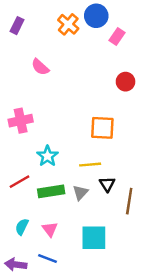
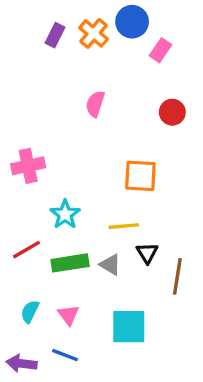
purple rectangle: (17, 26) -> (55, 35), moved
pink semicircle: (40, 67) -> (95, 104), moved, turned 66
gray triangle: (80, 193) -> (110, 265), turned -42

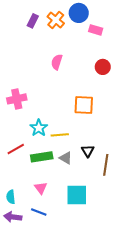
pink rectangle: (161, 50) -> (96, 30), turned 72
yellow line: (124, 226) -> (60, 135), moved
cyan semicircle: (30, 312) -> (11, 197), moved, turned -32

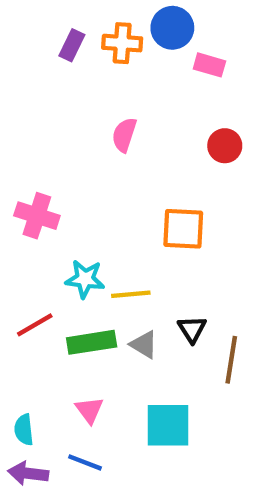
orange cross: (56, 20) -> (122, 43), turned -36
pink cross: (17, 99) -> (37, 216), turned 30
cyan star: (39, 128) -> (85, 279), turned -30

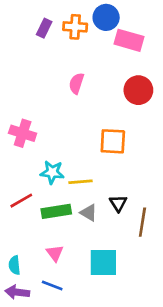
pink rectangle: (209, 65) -> (129, 40), size x1.5
red circle: (225, 146) -> (138, 90), size x1.4

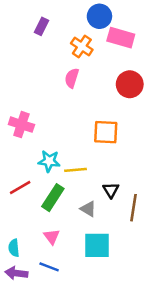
orange cross: (75, 27) -> (82, 46), moved, turned 30
green rectangle: (56, 211) -> (53, 198), turned -48
gray triangle: (89, 213) -> (88, 209), moved

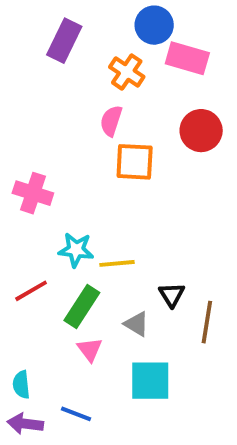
purple rectangle: (42, 26) -> (64, 41), size x1.5
orange square: (106, 132) -> (135, 162), moved
pink triangle: (52, 237) -> (90, 349), moved

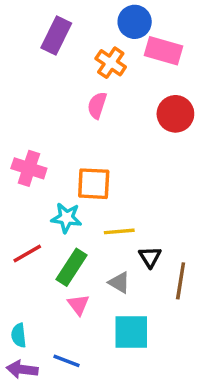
orange square: (135, 162) -> (94, 184), moved
yellow line: (117, 263) -> (119, 231), moved

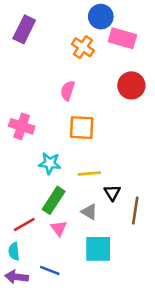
purple rectangle: (56, 35) -> (24, 29), moved
pink semicircle: (97, 105) -> (68, 91), moved
orange square: (94, 184) -> (82, 128), moved
red line: (27, 254) -> (24, 225), moved

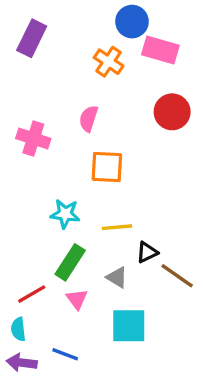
pink cross: (22, 126) -> (33, 139), moved
black triangle: (112, 193) -> (147, 252), turned 36
brown line: (135, 211) -> (177, 276), turned -64

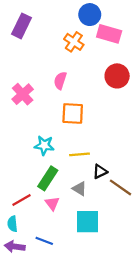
pink cross: (33, 139) -> (23, 94), turned 30

